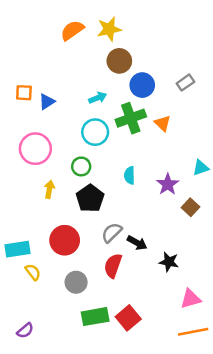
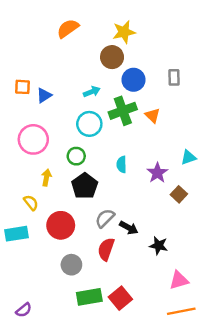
yellow star: (109, 29) -> (124, 32), moved
gray rectangle: (185, 83) -> (174, 77), turned -56
yellow semicircle: (33, 272) -> (31, 203), moved

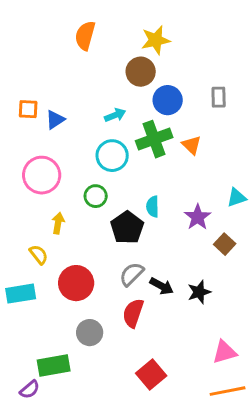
orange semicircle: (68, 28) -> (85, 36), turned -40
black pentagon: (85, 186) -> (127, 228), moved
black star: (159, 246) -> (199, 292), moved, turned -30
green rectangle: (89, 297) -> (54, 366), moved

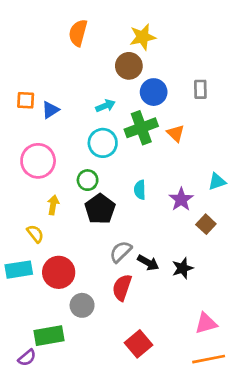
black pentagon: (127, 228) -> (100, 209), moved
red circle: (76, 283) -> (59, 272), moved

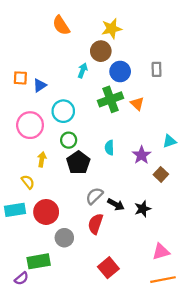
orange semicircle: (78, 33) -> (61, 25), turned -48
cyan arrow: (105, 106) -> (83, 70), moved, turned -48
cyan circle: (103, 143) -> (63, 111), moved

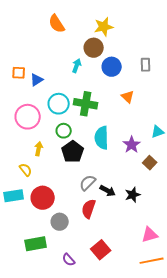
green cross: (110, 99) -> (86, 104), moved, turned 30
cyan semicircle: (109, 148) -> (102, 138), size x1.6
purple semicircle: (21, 278) -> (69, 260), moved, turned 88

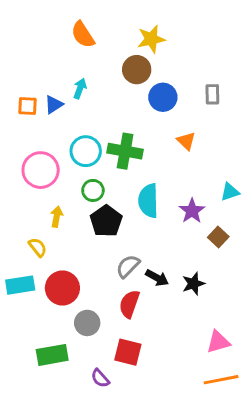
cyan arrow: (77, 66) -> (80, 89), moved
blue triangle: (37, 80) -> (54, 105), moved
red square: (101, 250) -> (128, 352), moved, turned -36

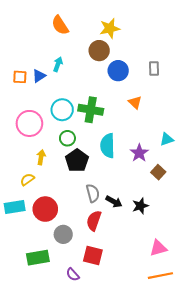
yellow semicircle: (38, 247) -> (27, 179), turned -88
gray semicircle: (128, 266) -> (93, 193), turned 120

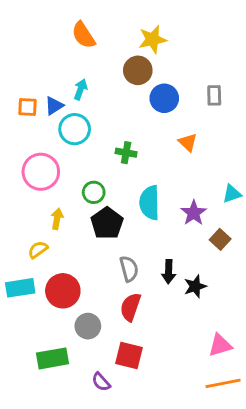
cyan circle: (62, 110) -> (75, 129), moved
green cross: (91, 110) -> (126, 153), size x0.6
black arrow: (114, 202) -> (169, 272), moved, turned 63

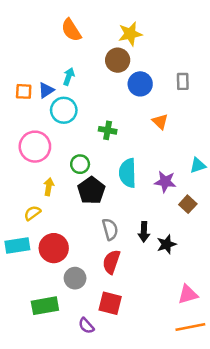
purple star: (194, 213) -> (165, 182), turned -30

